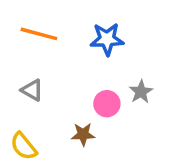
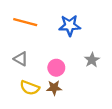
pink circle: (107, 104) -> (56, 68), moved
yellow semicircle: (24, 146) -> (30, 88), moved, turned -30

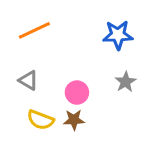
orange line: (25, 22) -> (34, 30), turned -40
blue star: (70, 25) -> (118, 35), moved

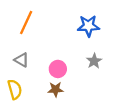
orange line: (34, 30) -> (26, 22), turned -40
yellow semicircle: (41, 120) -> (15, 89), moved, turned -126

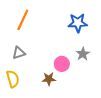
gray triangle: (22, 60) -> (19, 53), turned -48
pink circle: (58, 69) -> (62, 64), moved

